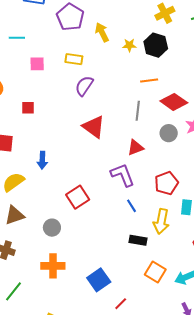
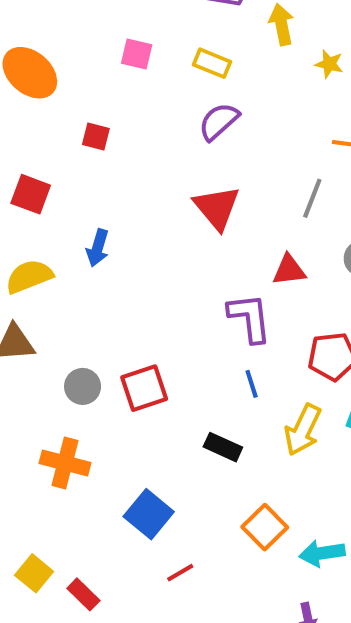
red square: (78, 197) -> (144, 388), moved
black rectangle: (138, 240) -> (223, 447), moved
blue square: (99, 280) -> (149, 514), turned -30

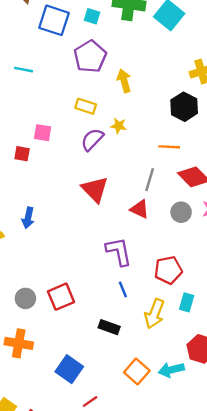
pink square: (137, 54) -> (43, 133), moved
yellow star: (329, 64) -> (119, 126), moved
red triangle: (289, 270) -> (140, 209), moved, turned 36
cyan arrow: (322, 553) -> (171, 370), moved

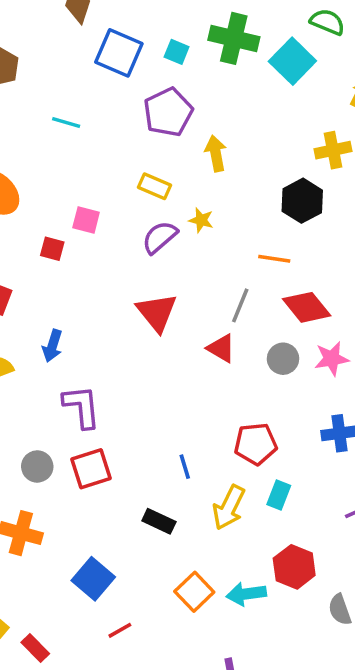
purple L-shape: (119, 251) -> (82, 407), moved

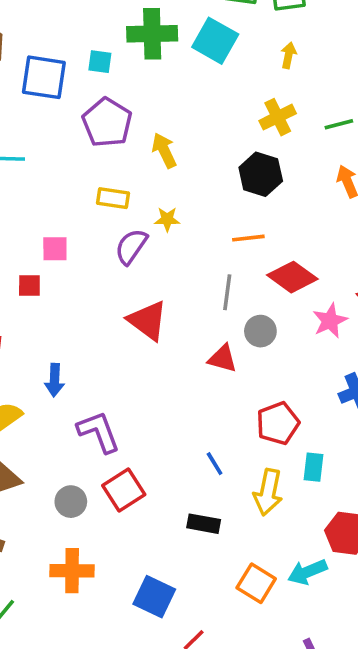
red triangle: (221, 348) -> (223, 359), moved
gray circle: (283, 359) -> (260, 331), moved

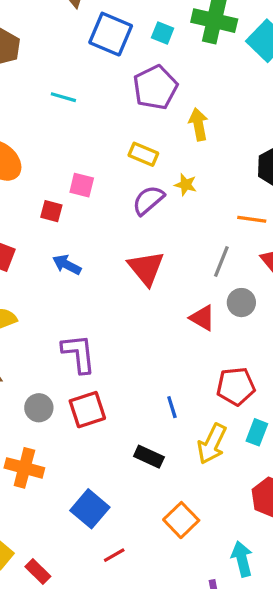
blue arrow: (54, 380) -> (67, 265), moved, turned 100
cyan arrow: (307, 572) -> (242, 559), moved, turned 84

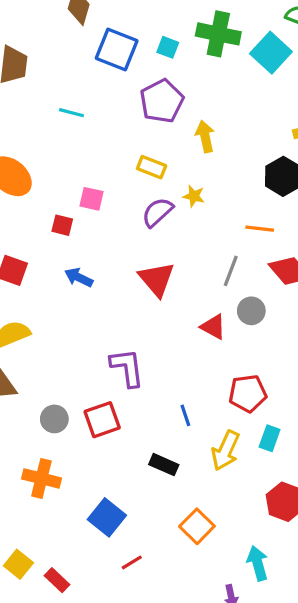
purple L-shape: (79, 354) -> (127, 368), moved

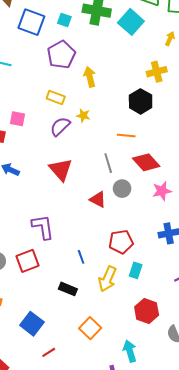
gray line: (231, 271) -> (108, 163), turned -36

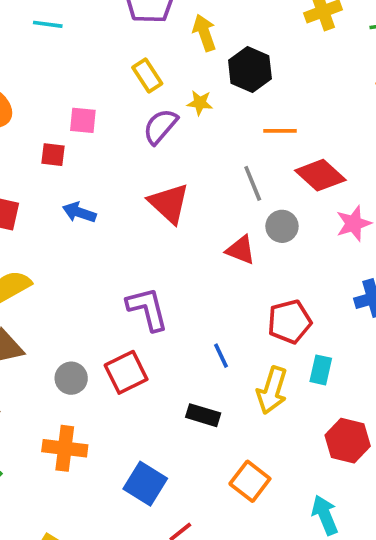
yellow rectangle: (56, 97) -> (147, 75), turned 42
black hexagon: (141, 101) -> (250, 70), moved

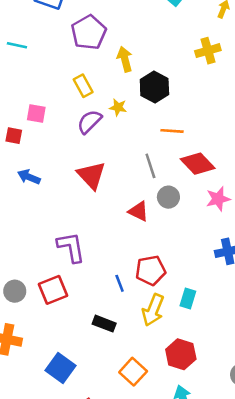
red pentagon: (289, 322) -> (151, 270), moved
red hexagon: (348, 441) -> (181, 354), moved

